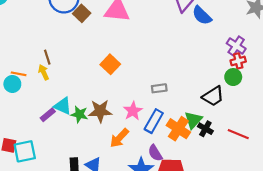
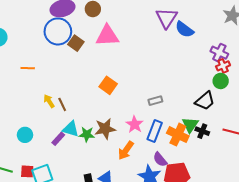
brown line: (47, 57) -> (62, 104), moved
orange line: (19, 74) -> (28, 68), moved
cyan circle: (12, 84) -> (25, 135), moved

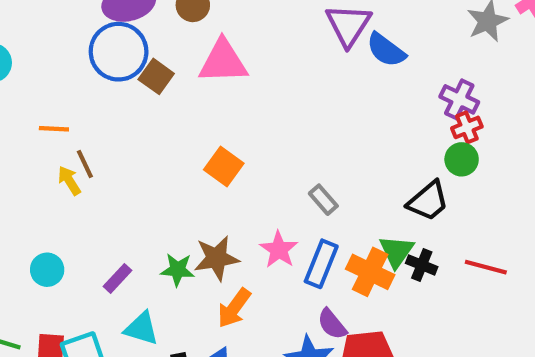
yellow arrow: (49, 101) -> (69, 181), moved
gray rectangle: (155, 101) -> (323, 200), turned 64
brown line: (62, 104) -> (85, 164), moved
cyan triangle: (71, 129) -> (141, 328), moved
orange arrow: (126, 151) -> (234, 308), moved

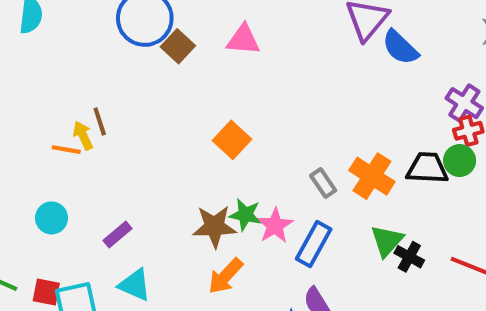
pink triangle: (223, 62) -> (243, 40), size x0.7
orange line: (54, 129) -> (66, 150), moved
black trapezoid: (428, 201) -> (427, 168), moved, turned -144
green star: (178, 270) -> (245, 215), moved
orange cross: (370, 272) -> (372, 176), moved

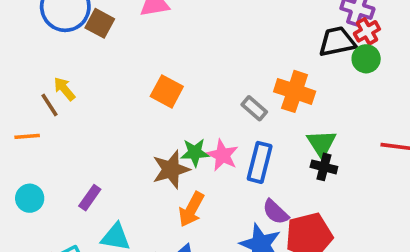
yellow arrow: (83, 136) -> (64, 89), moved
black trapezoid: (427, 168) -> (337, 42), moved
black cross: (409, 257) -> (324, 167), moved

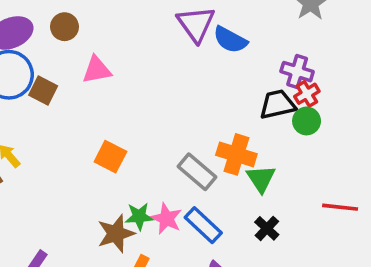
gray rectangle: (254, 108) -> (197, 172), size x1.5
green triangle: (322, 143) -> (261, 179), moved
blue rectangle: (260, 162) -> (203, 225), turned -60
black cross: (324, 167) -> (267, 228), turned 30

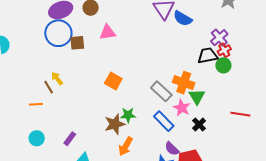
purple cross: (297, 72) -> (219, 38), turned 30
brown square: (43, 91) -> (77, 43), turned -35
pink star: (166, 219) -> (182, 108), moved

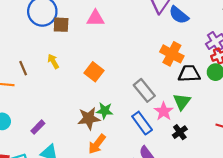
black trapezoid: (208, 56) -> (189, 74), moved
yellow arrow: (57, 78) -> (53, 61), moved
orange cross: (184, 83) -> (172, 54), moved

